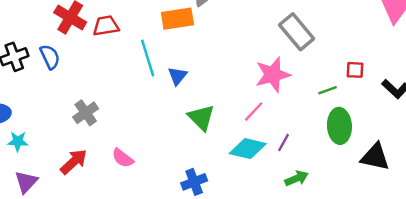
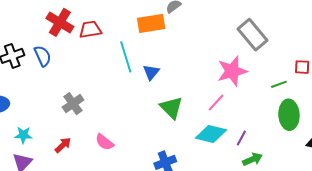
cyan star: (18, 141) -> (23, 135), moved
purple line: (283, 143) -> (241, 138), moved
red arrow: (74, 162) -> (63, 145), size x0.7

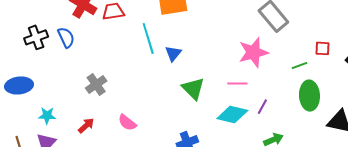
pink line: (216, 103) -> (237, 83), turned 48
purple line: (241, 138) -> (262, 107), moved

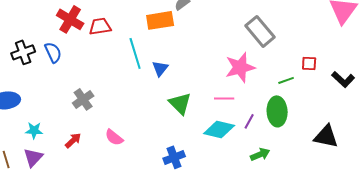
green ellipse: (309, 96) -> (277, 111), moved

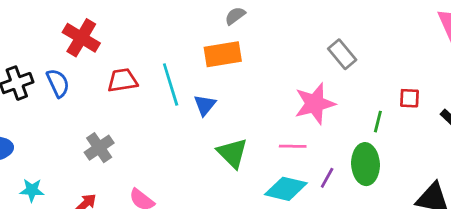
orange rectangle: (160, 20) -> (223, 54), moved
red trapezoid: (100, 26) -> (122, 80), moved
gray rectangle: (260, 31) -> (342, 54), size x0.7
green line: (286, 80) -> (378, 122), turned -56

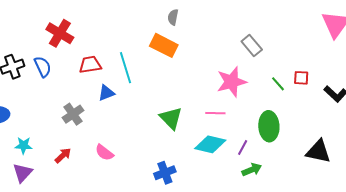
gray semicircle: (235, 16) -> (173, 17), turned -42
orange rectangle: (223, 54) -> (164, 45), turned 36
blue triangle: (205, 105) -> (106, 93), moved, turned 30
green line: (378, 122) -> (278, 84), moved, turned -56
purple line: (327, 178) -> (243, 147), moved

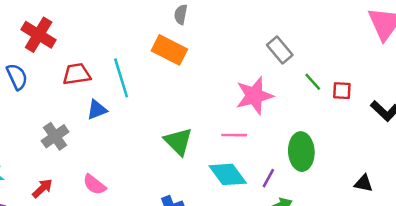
green line: (278, 84) -> (313, 82), moved
cyan diamond: (210, 144) -> (228, 174), turned 40
black triangle: (318, 151) -> (364, 183), size x0.6

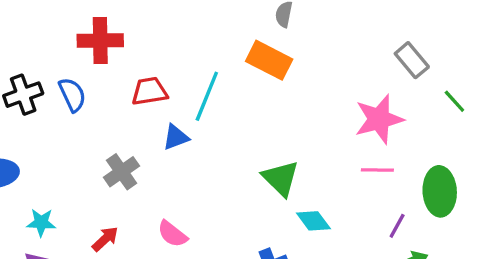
red cross: (39, 35) -> (100, 40), turned -32
cyan line: (121, 78) -> (207, 96), turned 39
pink line: (234, 135) -> (377, 170), moved
cyan diamond: (228, 174) -> (313, 221), moved, size x0.7

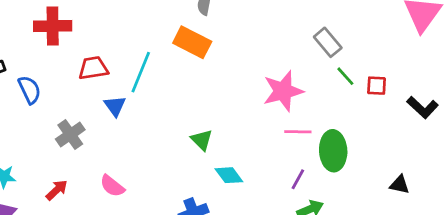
gray rectangle: (412, 60) -> (328, 42), moved
blue semicircle: (72, 95) -> (30, 90), moved
blue triangle: (176, 137) -> (115, 106), turned -45
pink line: (377, 170) -> (298, 132), moved
green triangle: (281, 178) -> (202, 140), size x0.7

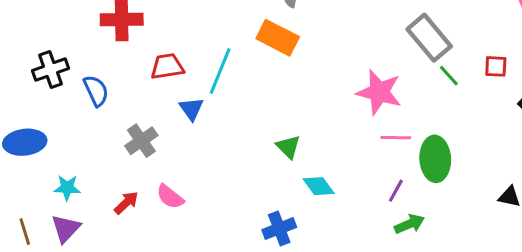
gray rectangle: (328, 42) -> (429, 38), size x1.4
red square: (377, 86) -> (496, 66), moved
pink star: (283, 91) -> (379, 92), turned 30
pink semicircle: (112, 186) -> (170, 197), moved

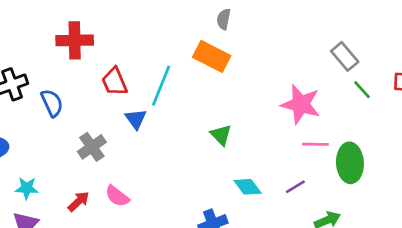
gray rectangle: (429, 38) -> (345, 56), size x0.7
red trapezoid: (167, 66) -> (114, 82), turned -104
green triangle: (288, 147) -> (221, 135), moved
purple line: (396, 191) -> (295, 187), moved, turned 30

